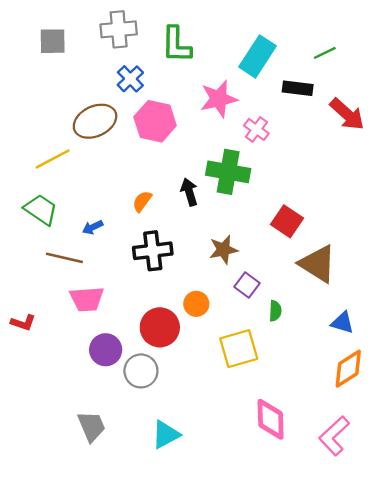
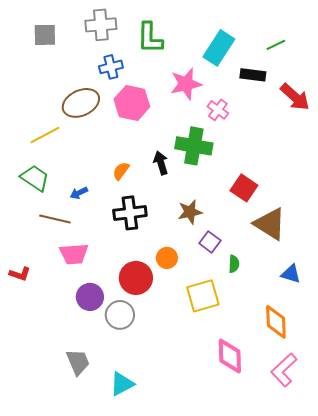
blue cross: (130, 79) -> (111, 67), turned 30
orange diamond: (348, 369) -> (276, 322), moved, turned -60
cyan triangle: (166, 435) -> (122, 384), moved

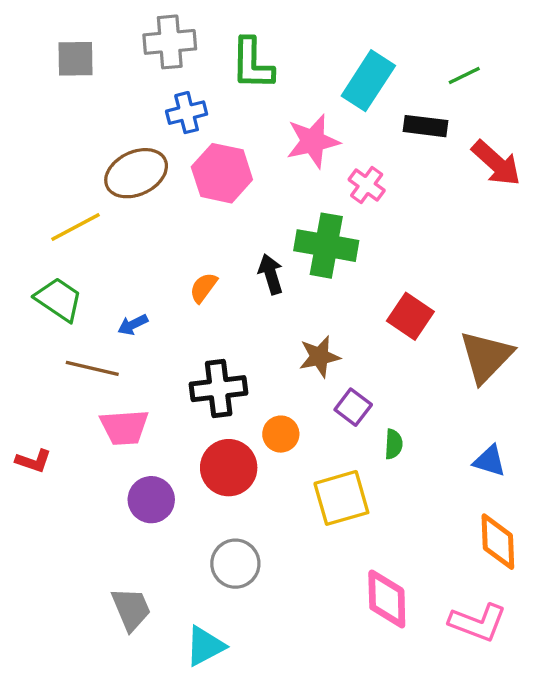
black cross: (130, 213) -> (219, 389), moved
brown triangle: (270, 224) -> (486, 357), moved, turned 42
gray circle: (120, 315) -> (235, 564), moved
orange diamond: (276, 322) -> (498, 542), moved
pink L-shape: (284, 370) -> (478, 622), turned -116

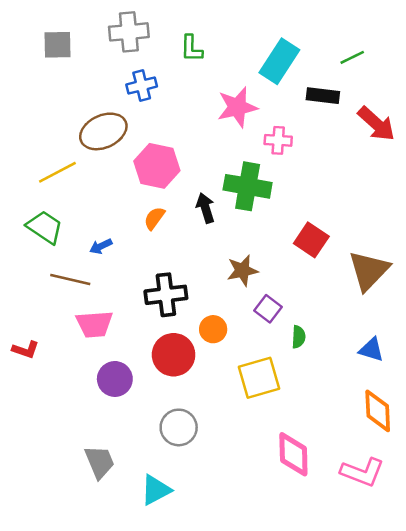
green L-shape: (252, 64) -> (191, 48), size x0.7
pink hexagon: (222, 173) -> (157, 166), moved
pink cross: (367, 185) -> (278, 140), turned -32

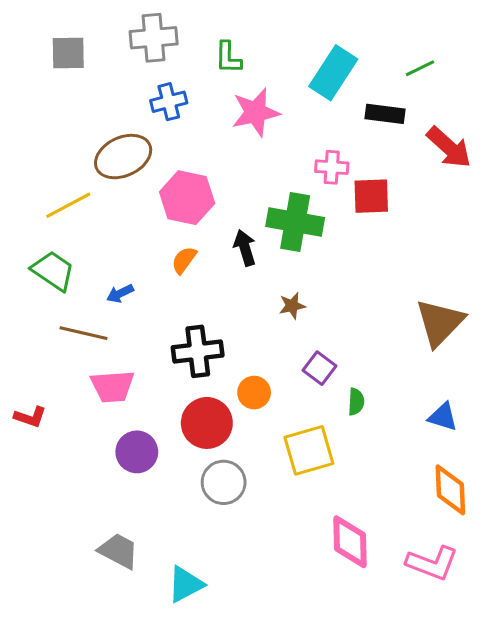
pink star: (237, 107) -> (256, 112), moved
red square: (311, 240) -> (371, 196), moved, turned -36
brown star: (242, 271) -> (292, 306), moved, size x0.7
gray circle: (179, 427) -> (224, 482), moved
gray trapezoid: (100, 462) -> (119, 551), turned -39

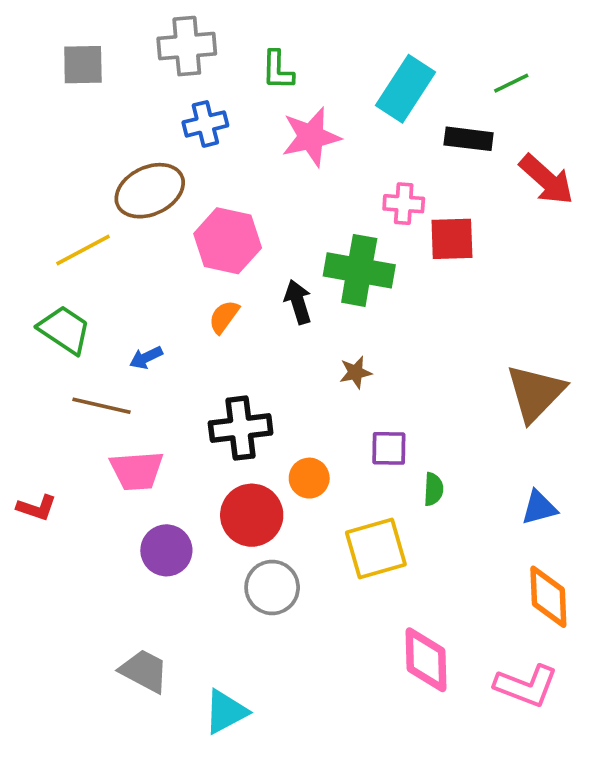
purple square: (320, 368) -> (389, 448), turned -36
blue triangle: (443, 417) -> (539, 508), turned -32

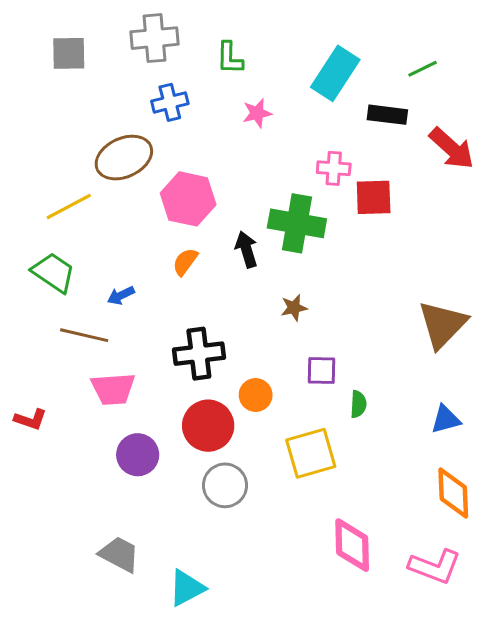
pink star: (311, 137) -> (257, 113), size x0.6

